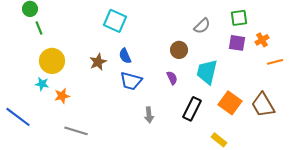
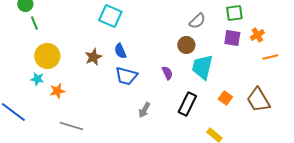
brown circle: (179, 50) -> (186, 45), moved
orange square: (230, 103) -> (225, 98), size x0.6
gray arrow: (149, 115) -> (144, 110), turned 35

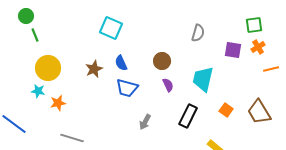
green square: (234, 13) -> (254, 25), moved
gray semicircle: (197, 21) -> (198, 33), turned -30
brown circle: (186, 45) -> (162, 61), moved

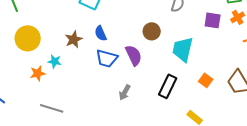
brown circle: (162, 61) -> (152, 31), moved
purple semicircle: (168, 85) -> (134, 55), moved, size x1.5
cyan star: (38, 91) -> (55, 61), moved

